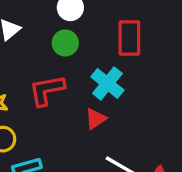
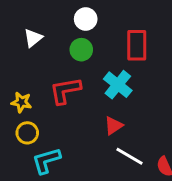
red triangle: (96, 119) -> (113, 126), moved

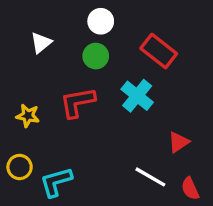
red rectangle: (137, 45) -> (159, 51), turned -52
red triangle: (113, 126) -> (179, 142), moved
yellow circle: (27, 133) -> (20, 167), moved

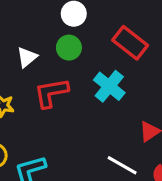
white triangle: (41, 43) -> (27, 57), moved

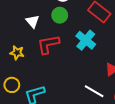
white triangle: (27, 57) -> (33, 21), turned -32

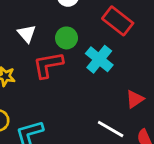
green circle: (60, 15) -> (66, 38), moved

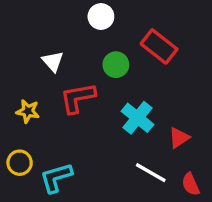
green circle: (66, 38) -> (116, 65), moved
cyan cross: (99, 59) -> (137, 118), moved

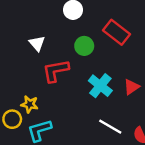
yellow star: (28, 111) -> (30, 104), moved
red triangle: (179, 138) -> (131, 87), moved

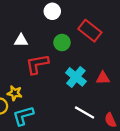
white triangle: (37, 43) -> (21, 40), turned -48
red triangle: (131, 87) -> (103, 78), turned 32

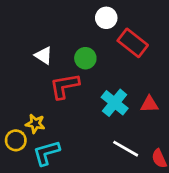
white circle: (52, 11) -> (106, 18), moved
white triangle: (21, 40) -> (44, 55), turned 32
green circle: (62, 43) -> (85, 58), moved

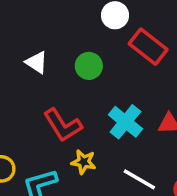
red L-shape: (64, 86) -> (63, 125), moved, turned -112
yellow star: (35, 124) -> (84, 162), moved

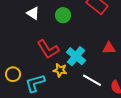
cyan cross: (125, 122) -> (76, 56), moved

